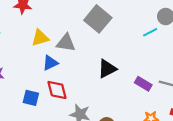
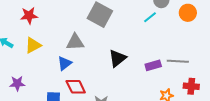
yellow triangle: (40, 38) -> (33, 45), moved
purple rectangle: (143, 84) -> (153, 65), turned -35

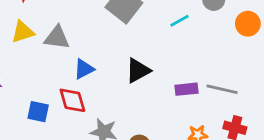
cyan line: (150, 17) -> (179, 21), moved
gray triangle: (75, 42) -> (57, 38), moved
blue triangle: (65, 63) -> (84, 69), moved

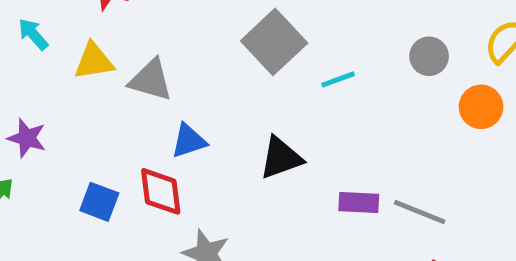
cyan line: (179, 21) -> (338, 79), moved

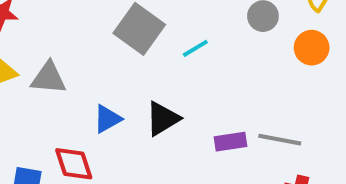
blue triangle: (189, 141) -> (107, 119), moved

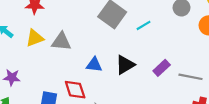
blue triangle: (107, 119) -> (94, 65), turned 35
purple rectangle: (231, 142) -> (162, 68), moved, turned -35

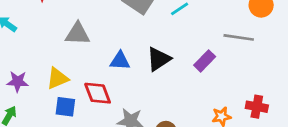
yellow triangle: (35, 38) -> (58, 78), moved
gray line: (191, 77) -> (239, 37), moved

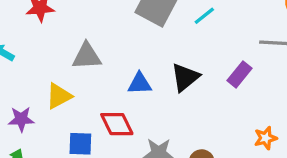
yellow triangle: (58, 78) -> (59, 96), moved

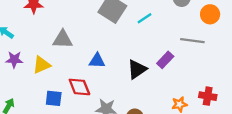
black triangle: (185, 77) -> (137, 69), moved
purple star: (21, 119) -> (14, 60), moved

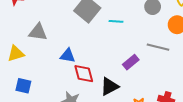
cyan line: (144, 18) -> (116, 21), turned 32
black triangle: (137, 69) -> (109, 87), moved
red diamond: (79, 87) -> (84, 74), moved

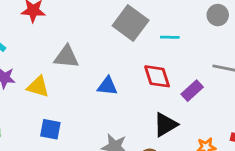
yellow triangle: (16, 53) -> (38, 87), turned 36
red diamond: (84, 74) -> (157, 76), moved

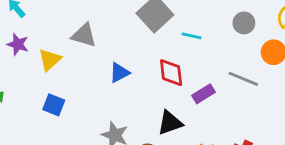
blue triangle: (107, 86) -> (119, 73), turned -45
yellow triangle: (38, 87) -> (50, 60), turned 50

